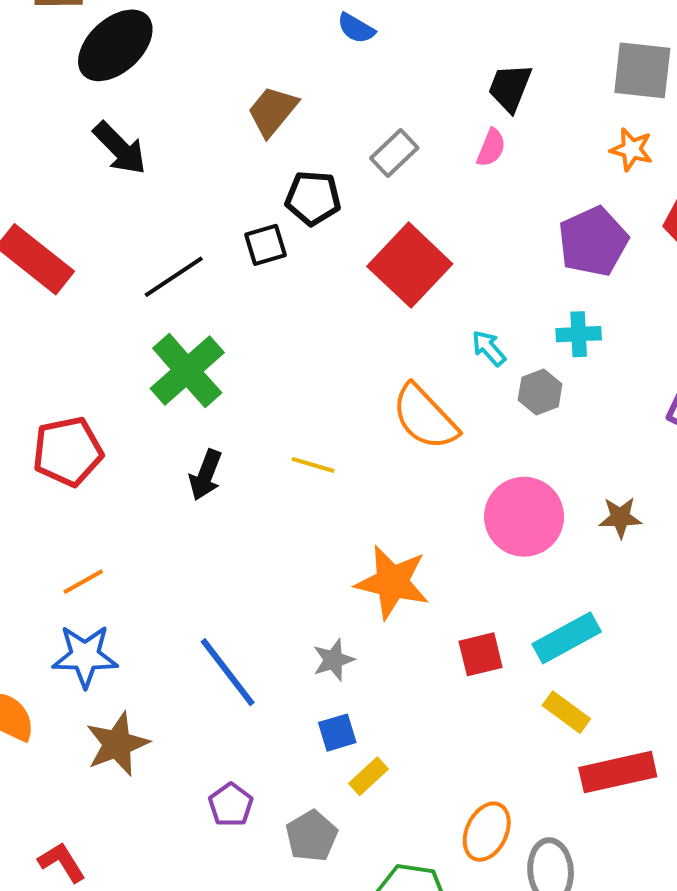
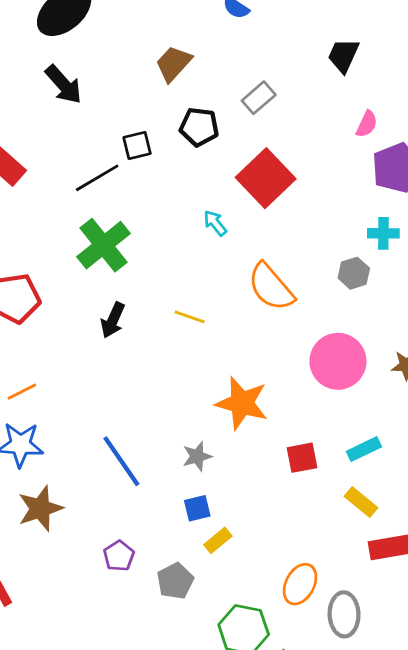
pink semicircle: (491, 148) -> (367, 124), moved
black square: (266, 245) -> (137, 145), moved
cyan arrow: (489, 348) -> (215, 223), moved
cyan rectangle: (567, 638) -> (364, 449), size x0.7

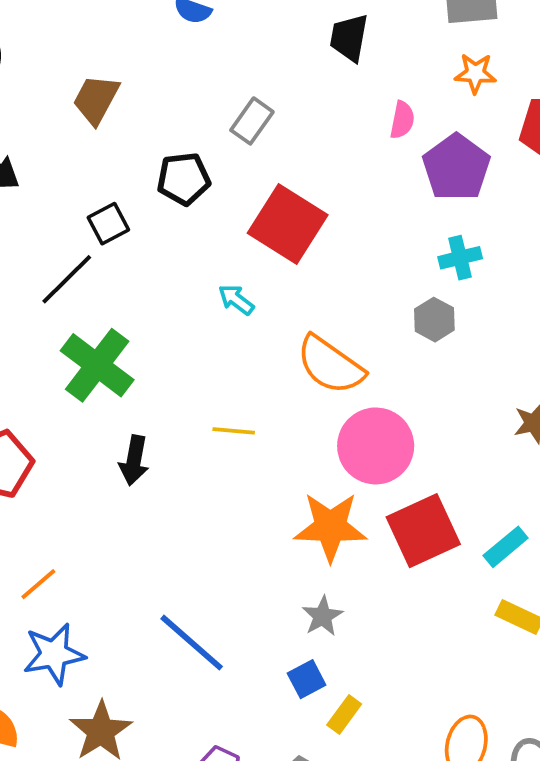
brown trapezoid: (174, 64) -> (96, 99), moved
pink circle: (338, 361) -> (376, 446), moved
gray star: (197, 456) -> (322, 616), moved
red square: (302, 458) -> (423, 531), moved, size x1.6

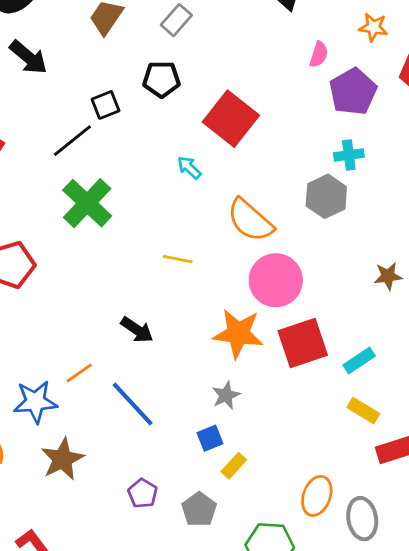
gray rectangle: (252, 121) -> (176, 20), moved
gray hexagon: (434, 320) -> (326, 196), size x1.4
black arrow: (134, 460) -> (137, 330), moved, turned -72
orange line: (38, 584) -> (79, 373), moved

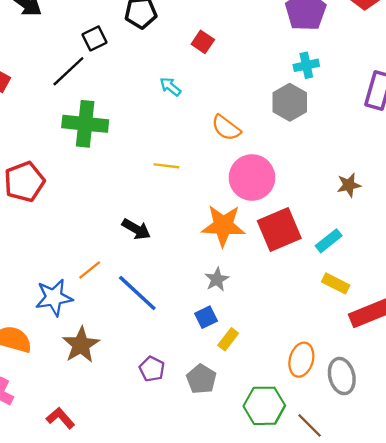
red square: (231, 119) -> (203, 42), size x0.5
green cross: (87, 203) -> (85, 124), turned -33
orange semicircle: (250, 220) -> (226, 128), size x0.7
brown star: (388, 276) -> (349, 185), moved

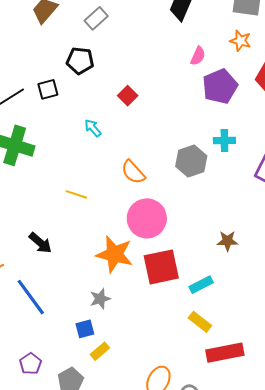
black square: (95, 38) -> (48, 89), moved
cyan cross: (306, 65) -> (224, 140), moved

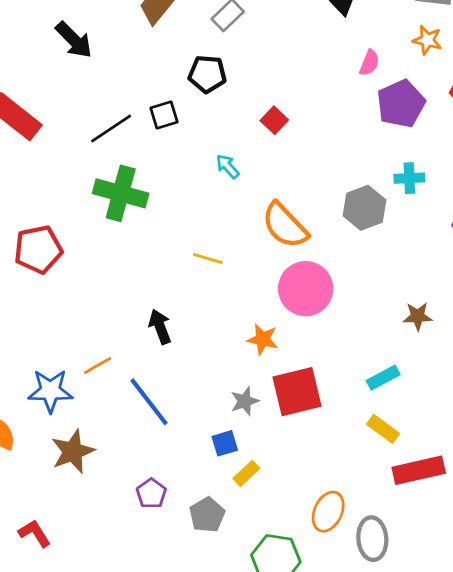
orange semicircle: (133, 172) -> (285, 225), size x1.4
black arrow: (40, 243) -> (160, 327), turned -150
orange star: (115, 254) -> (263, 339), size x0.6
red square: (161, 267) -> (297, 392), moved

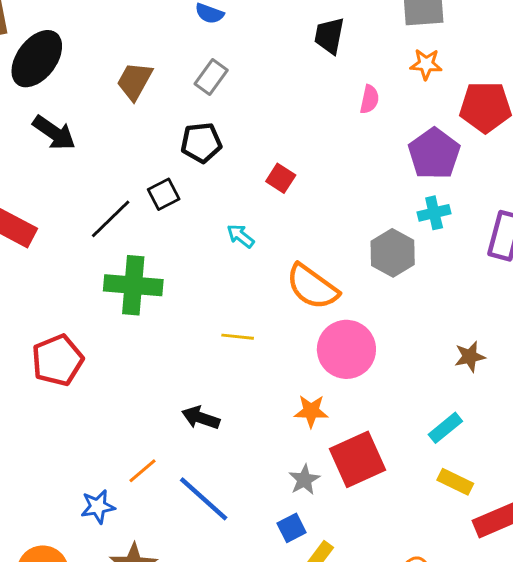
purple pentagon: (401, 104) -> (434, 154), moved
black arrow: (160, 327) -> (201, 418), turned -40
blue star: (50, 391) -> (98, 507), size x0.7

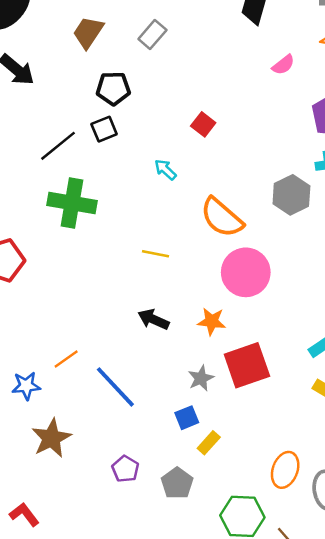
pink semicircle: (369, 99) -> (283, 65), turned 35
black pentagon: (201, 143) -> (113, 88), moved
black arrow: (201, 418) -> (153, 319), moved

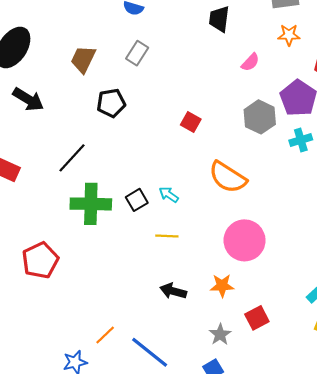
black square: (104, 129) -> (137, 200), moved
cyan arrow: (165, 170) -> (169, 195), moved
gray hexagon: (291, 195) -> (260, 117), moved
orange semicircle: (222, 218) -> (228, 177), moved
red square: (247, 365) -> (257, 318), size x0.6

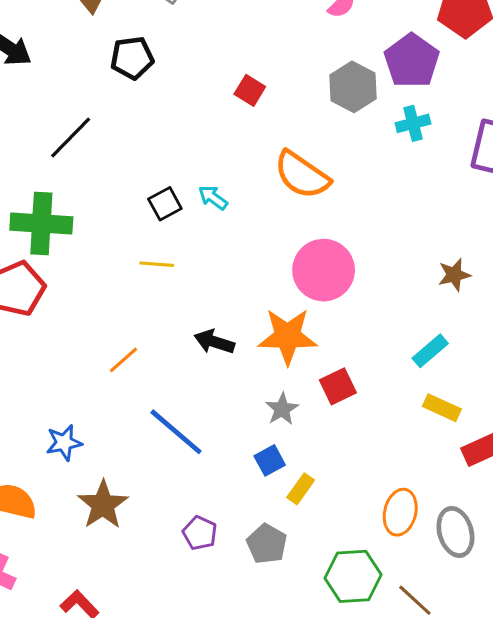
green cross: (91, 204) -> (41, 223), moved
yellow line: (167, 236) -> (157, 264), moved
orange star: (222, 286) -> (288, 336), size x1.6
orange line: (105, 335) -> (124, 360), moved

